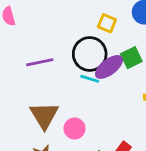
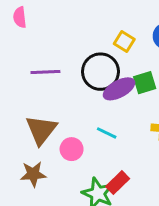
cyan line: (90, 79) -> (107, 133), moved

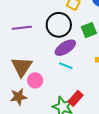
purple ellipse: (119, 89) -> (65, 48), moved
pink circle: (72, 149) -> (35, 80), moved

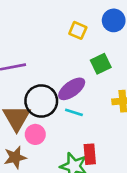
black circle: (59, 25) -> (41, 101), moved
red rectangle: (76, 98) -> (90, 154), turned -42

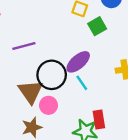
green square: (101, 64) -> (97, 26), moved
cyan line: (74, 112) -> (82, 83), turned 42

